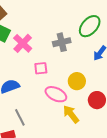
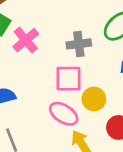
pink square: (41, 68) -> (69, 79), moved, size x1.5

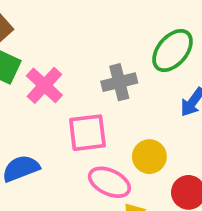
pink square: (69, 79) -> (87, 133), moved

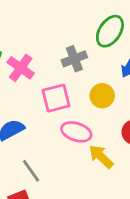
yellow circle: (149, 157) -> (102, 96), moved

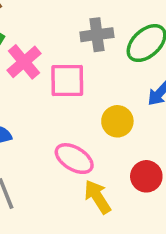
gray cross: (74, 59) -> (97, 35), moved
pink square: (56, 98) -> (67, 80), moved

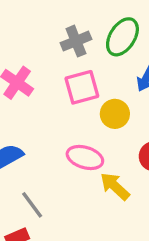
pink square: (67, 80) -> (82, 87), moved

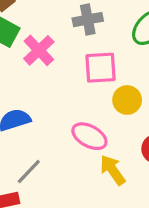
gray cross: (76, 41) -> (88, 20), moved
gray line: (32, 205) -> (29, 171), turned 68

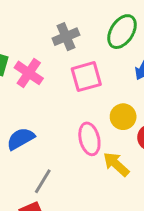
yellow circle: (127, 100) -> (123, 117), moved
pink ellipse: (89, 136) -> (89, 139), turned 60

